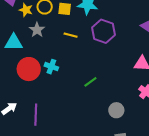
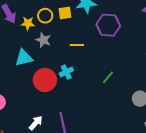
yellow line: (71, 35) -> (77, 45), moved
cyan cross: (51, 67) -> (66, 72), turned -32

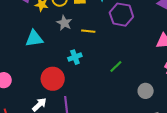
gray star: (43, 40) -> (64, 23), moved
red circle: (45, 80) -> (53, 79), moved

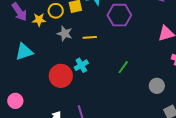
cyan triangle: (34, 39) -> (24, 52), moved
red circle: (53, 79) -> (61, 76), moved

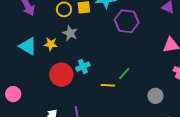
yellow star: (39, 20) -> (51, 44), moved
yellow line: (90, 37) -> (108, 85), moved
cyan triangle: (24, 52) -> (28, 46), turned 42

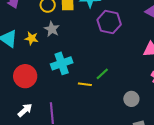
cyan cross: (83, 67) -> (62, 63), size x1.5
red circle: (61, 75) -> (25, 76), moved

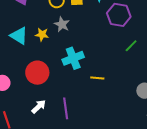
green line: (102, 74) -> (131, 46), moved

